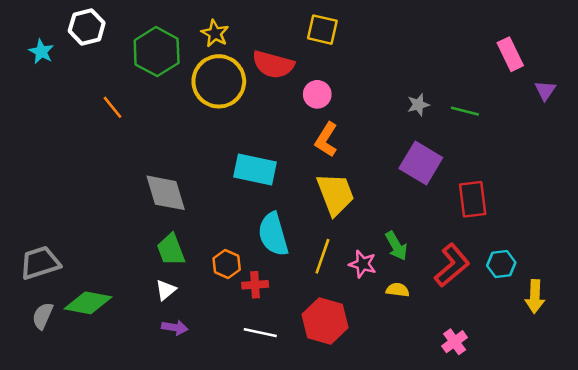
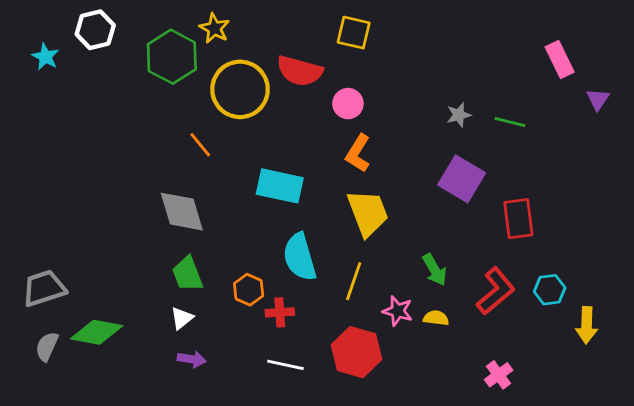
yellow star: (215, 33) -> (214, 28), moved
orange line: (113, 107) -> (200, 145), moved
pink star: (363, 264) -> (398, 311), moved

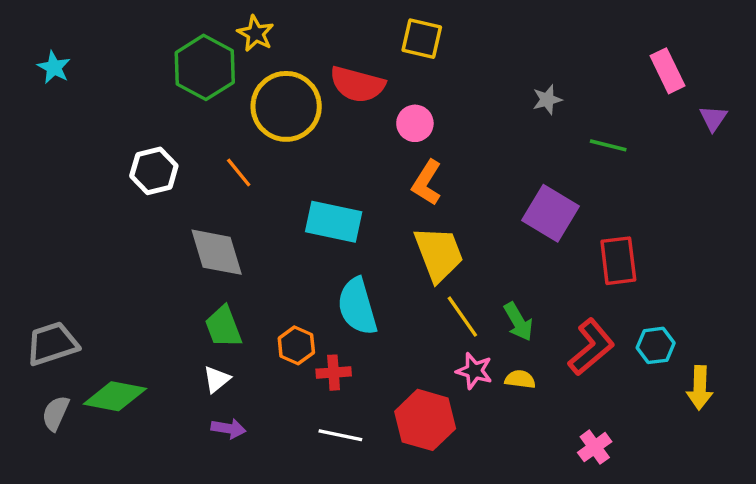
white hexagon: (95, 30) -> (154, 171), moved
gray star: (459, 115) -> (547, 100), moved
yellow line: (354, 281) -> (462, 317), moved, turned -54

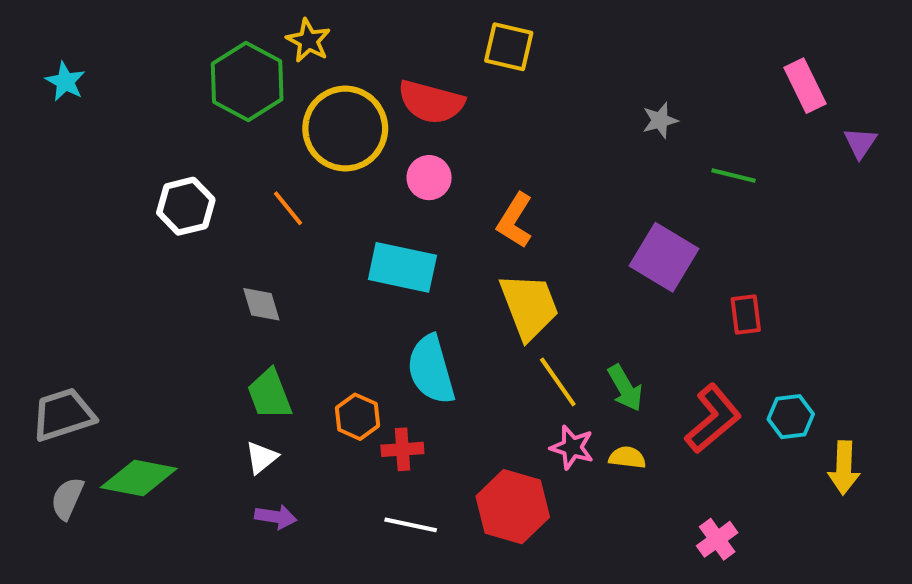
pink circle: (415, 123) -> (429, 178), moved
gray diamond: (217, 252) -> (261, 304), size x0.6
red rectangle: (618, 261) -> (746, 314), size x0.7

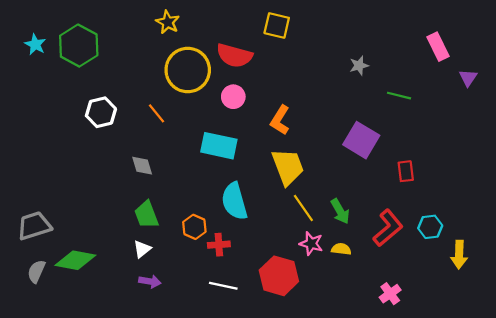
green hexagon: (247, 82) -> (79, 46), moved

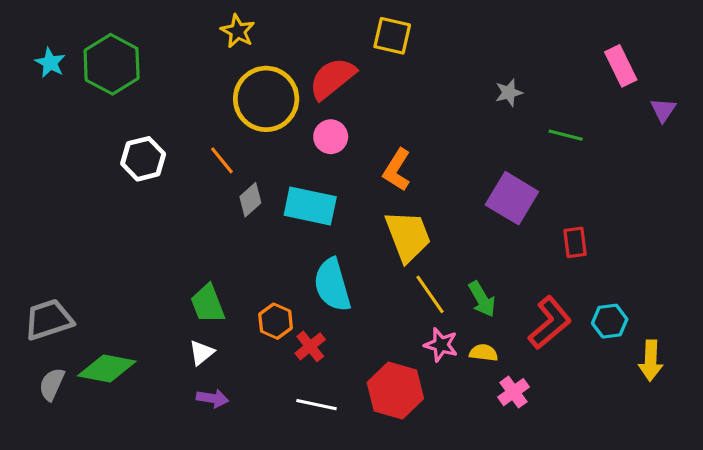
red semicircle: (234, 56) -> (332, 78), turned 126
gray diamond: (142, 166) -> (250, 200), moved, turned 65
red cross: (219, 245) -> (310, 346), turned -35
pink cross: (390, 294) -> (514, 392), moved

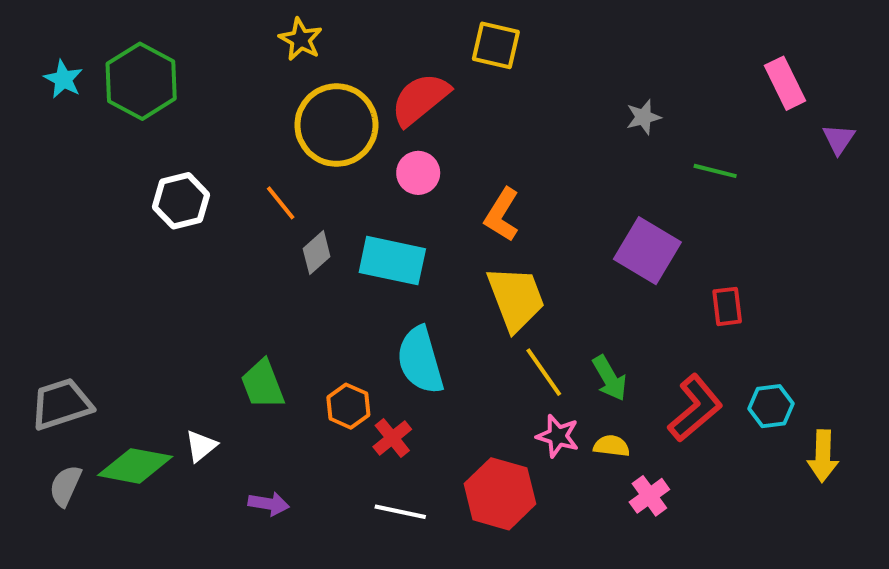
white triangle: (201, 353) -> (201, 446), moved

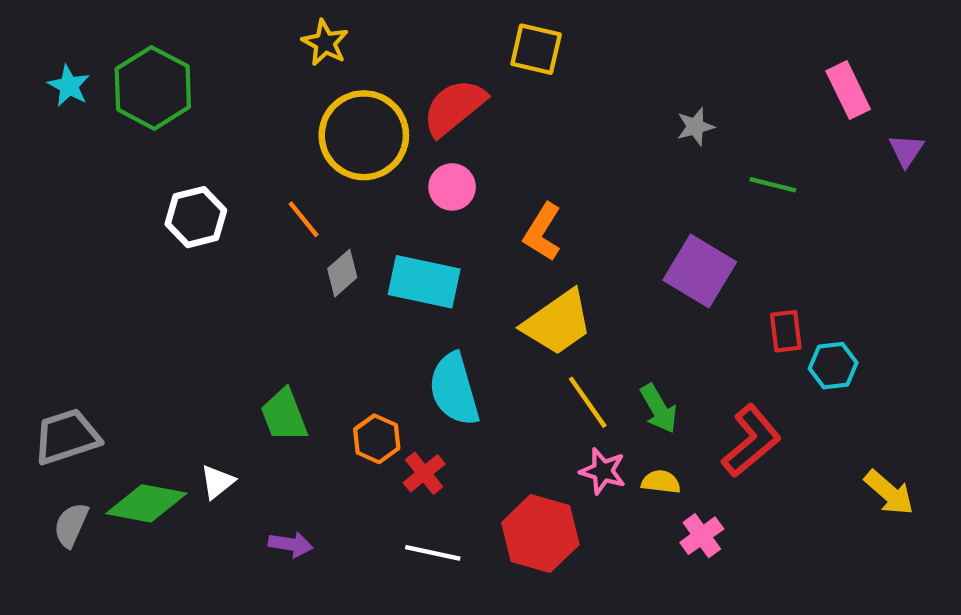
yellow trapezoid: (516, 298) -> (558, 323), turned 76
cyan hexagon: (771, 406) -> (833, 366), moved
yellow arrow: (823, 456) -> (889, 493), turned -51

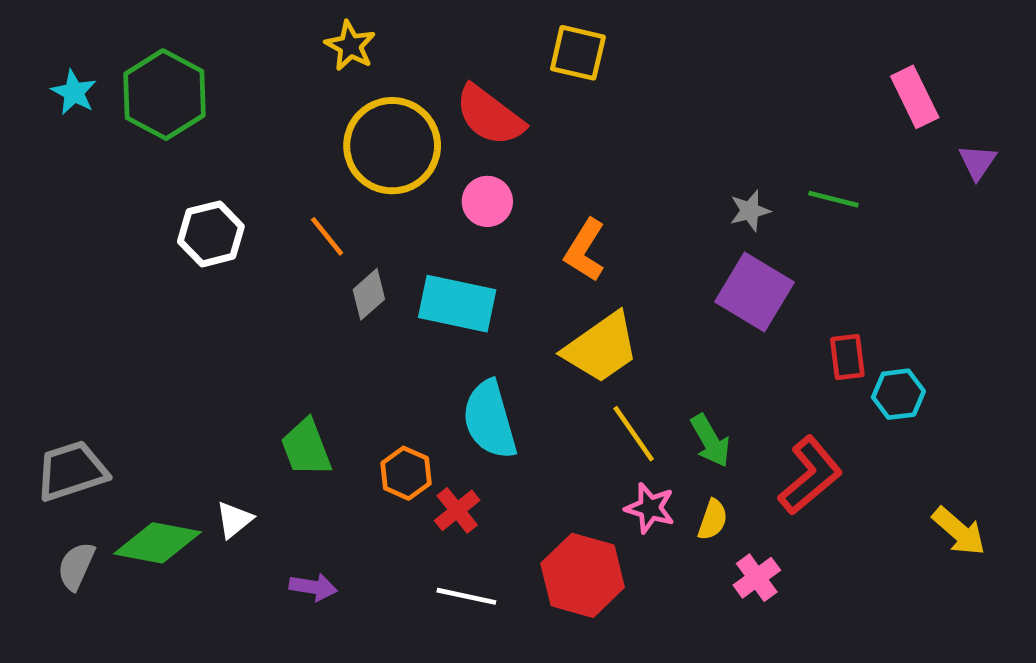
red semicircle: (454, 107) -> (490, 115), turned -104
gray star: (695, 127) -> (750, 211), moved
yellow semicircle: (661, 482) -> (713, 520), turned 102

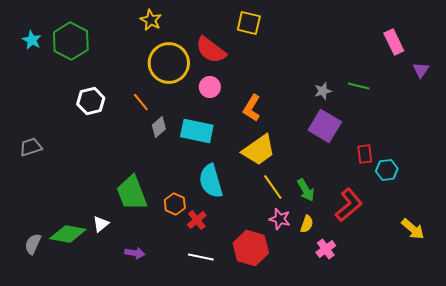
green trapezoid: (306, 448) -> (132, 193), size x1.4
gray trapezoid: (72, 471) -> (31, 147), moved, size x0.7

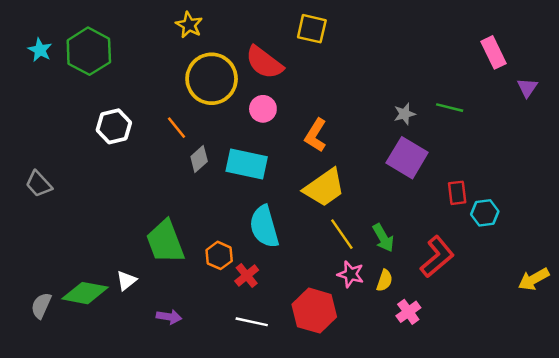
gray trapezoid: (31, 147) -> (39, 184), turned -115
yellow arrow: (413, 229) -> (534, 279), moved, turned 110

